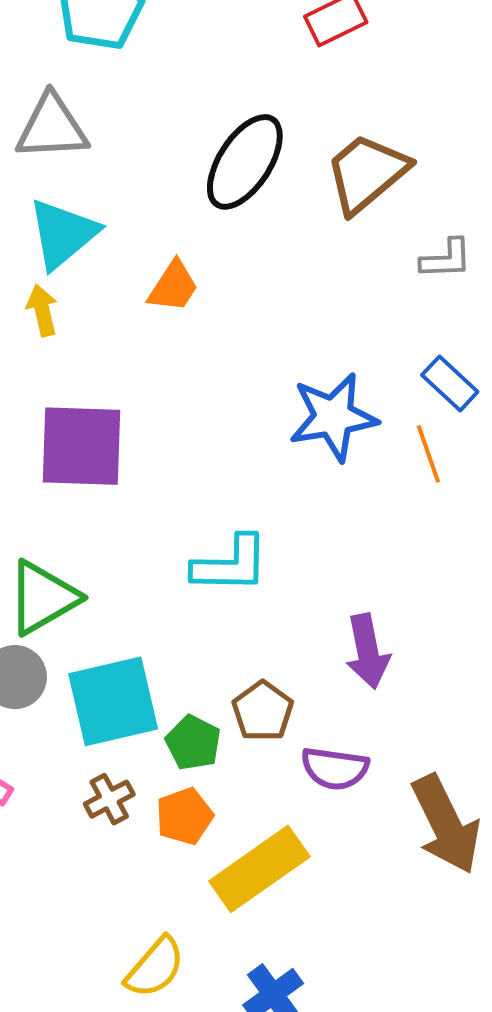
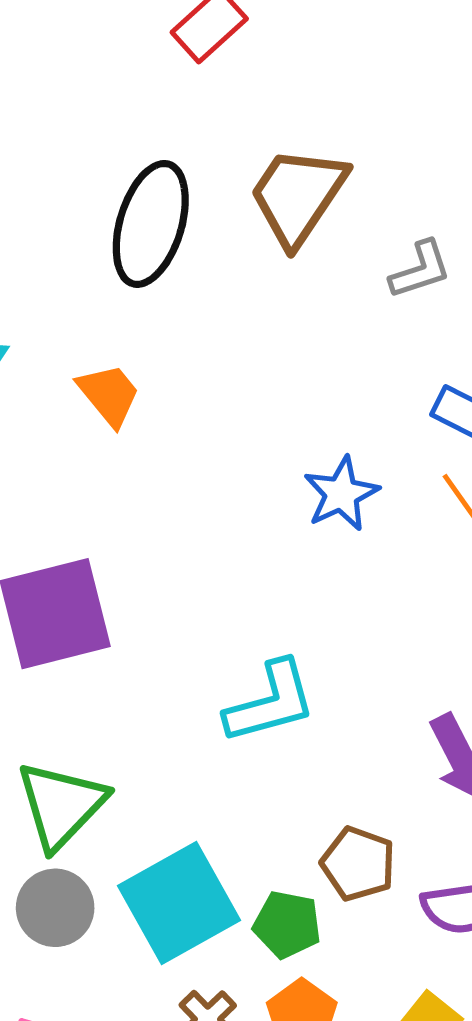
orange trapezoid: (173, 286) -> (109, 395), turned -56
blue star: (333, 417) -> (341, 494), size x0.7

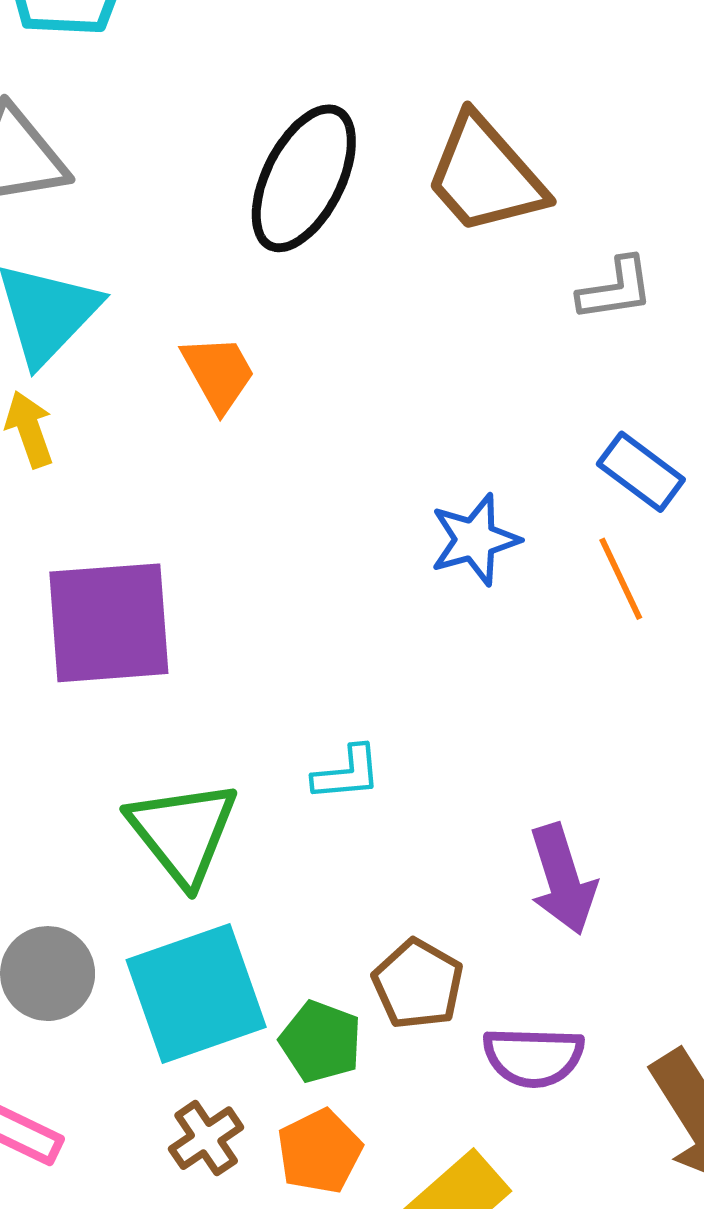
brown trapezoid: (298, 196) -> (485, 175), turned -85
cyan L-shape: (270, 702) -> (347, 773), size x0.6
green triangle: (61, 805) -> (183, 832), moved, turned -32

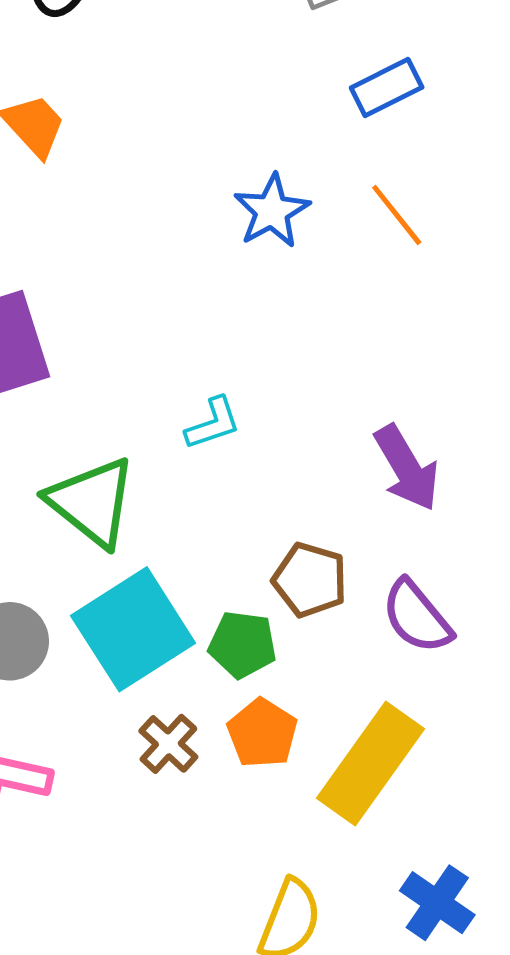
blue rectangle: (641, 472) -> (387, 87), moved, turned -50
purple semicircle: (533, 1057) -> (417, 617), turned 62

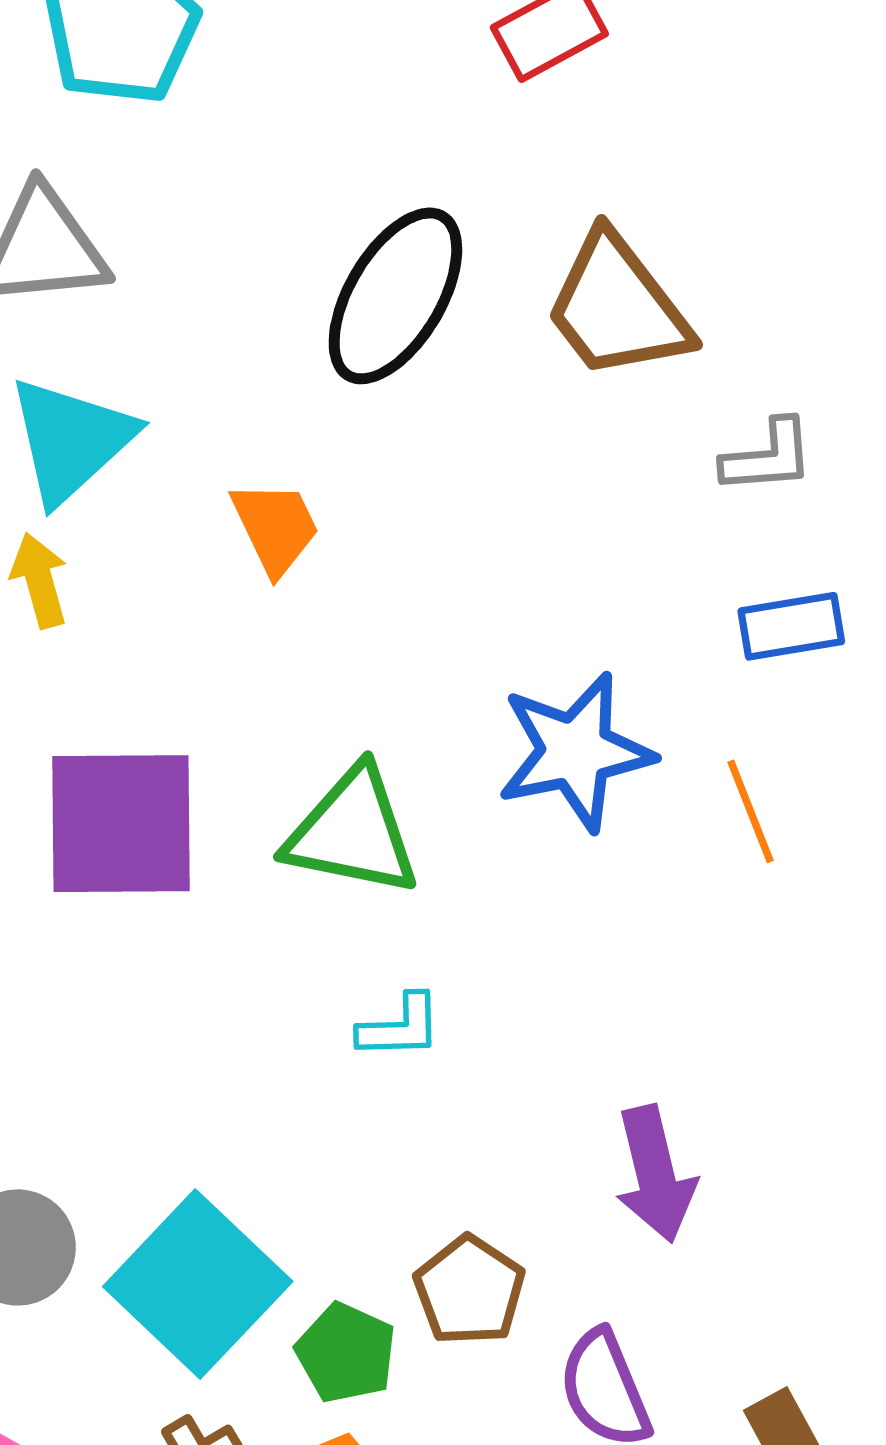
blue star: (272, 211) -> (575, 752), size x1.4
green triangle: (92, 502) -> (352, 832), moved, turned -44
cyan square: (133, 629) -> (198, 1284), turned -31

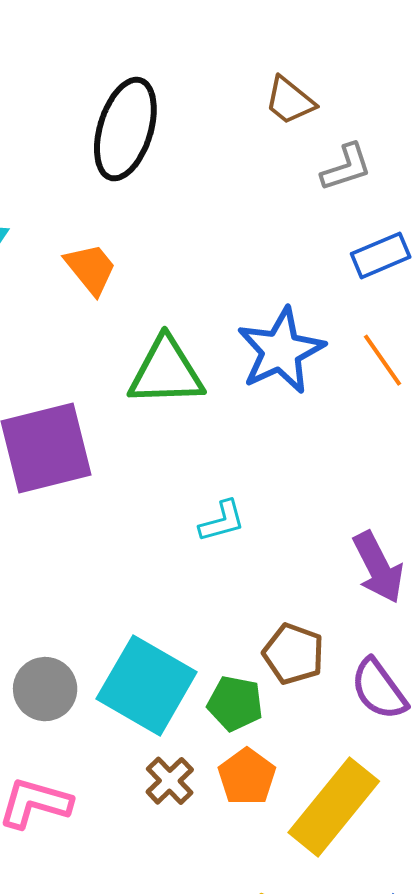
brown trapezoid: (617, 307) -> (290, 101), moved, size x0.6
green triangle: (352, 832) -> (166, 372), moved

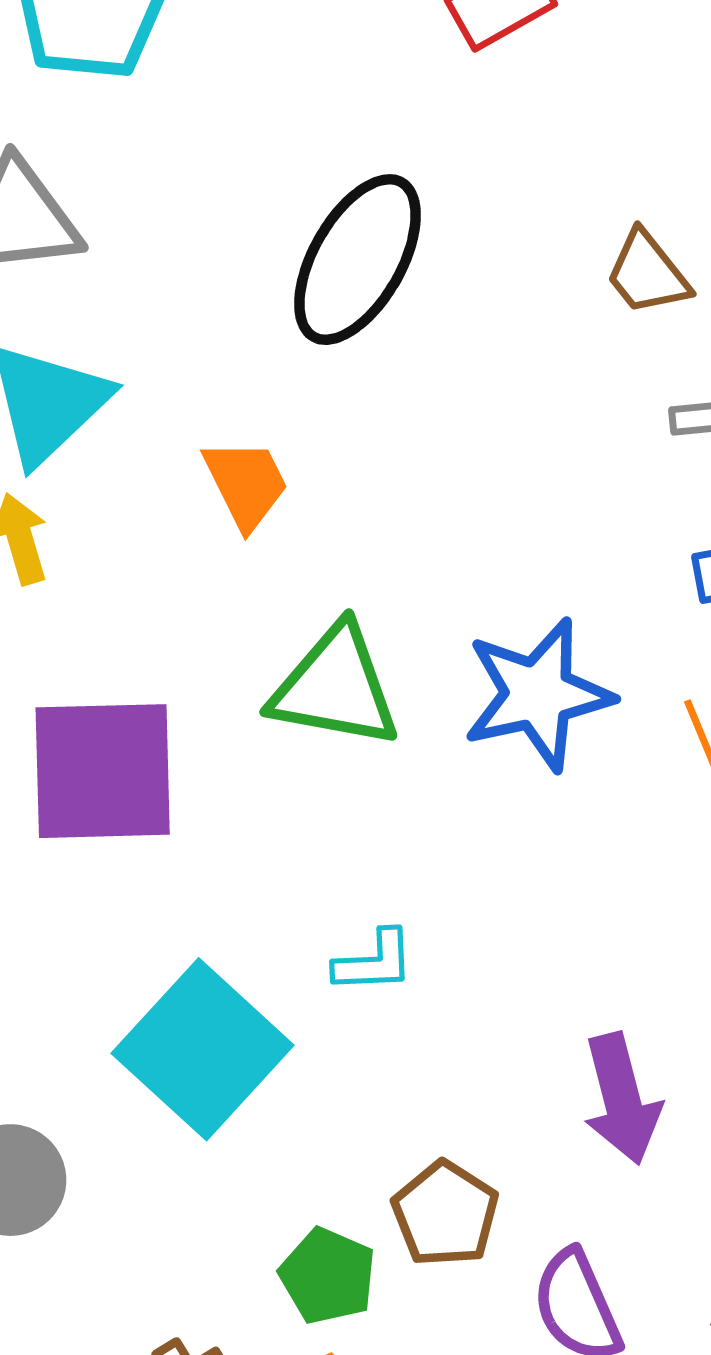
cyan square: (147, 685) -> (203, 1049), moved

